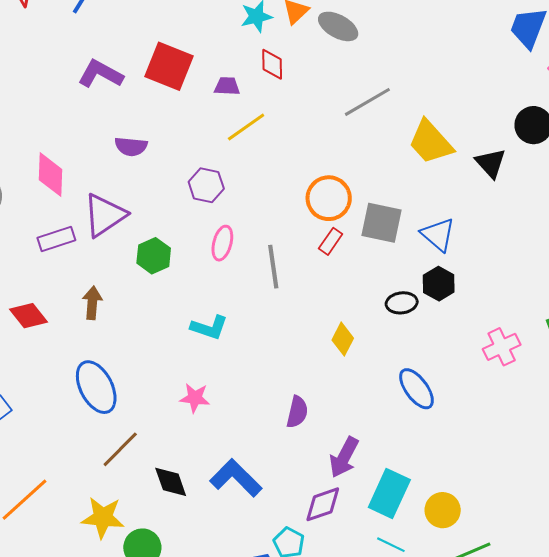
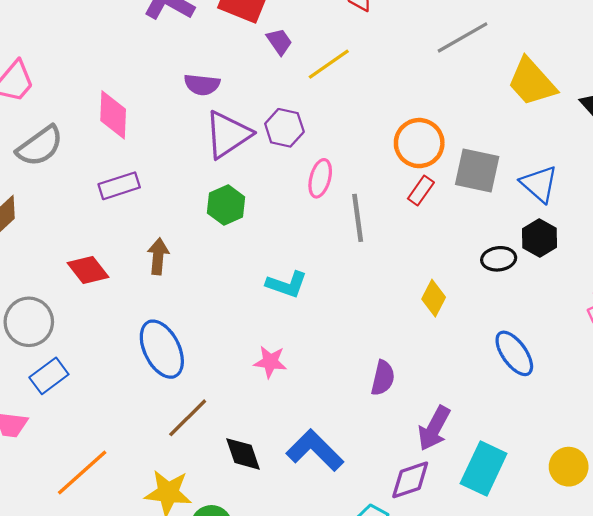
purple trapezoid: (227, 86) -> (279, 42), moved, turned 52
purple triangle: (105, 215) -> (228, 135), moved
pink ellipse: (222, 243) -> (320, 178), moved
yellow circle: (443, 510) -> (569, 467), moved

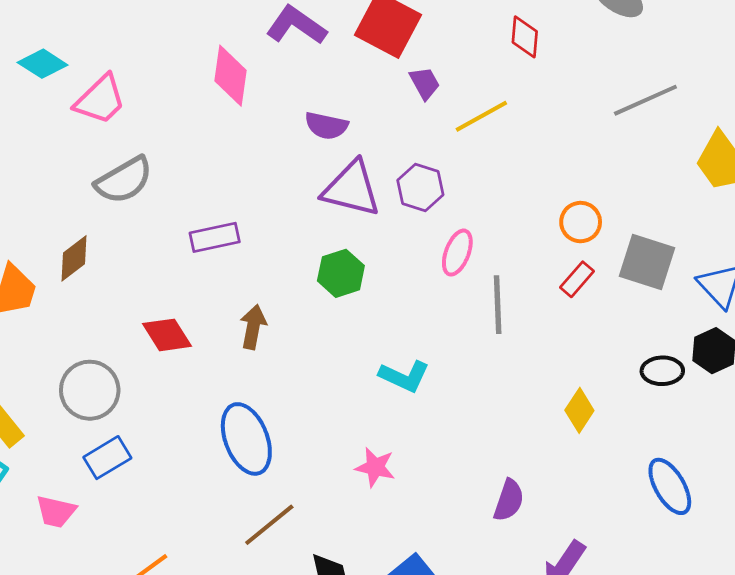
pink diamond: (113, 115) -> (231, 76), moved
purple triangle: (228, 135) -> (351, 189), turned 42
orange circle: (419, 143) -> (581, 222), size x0.7

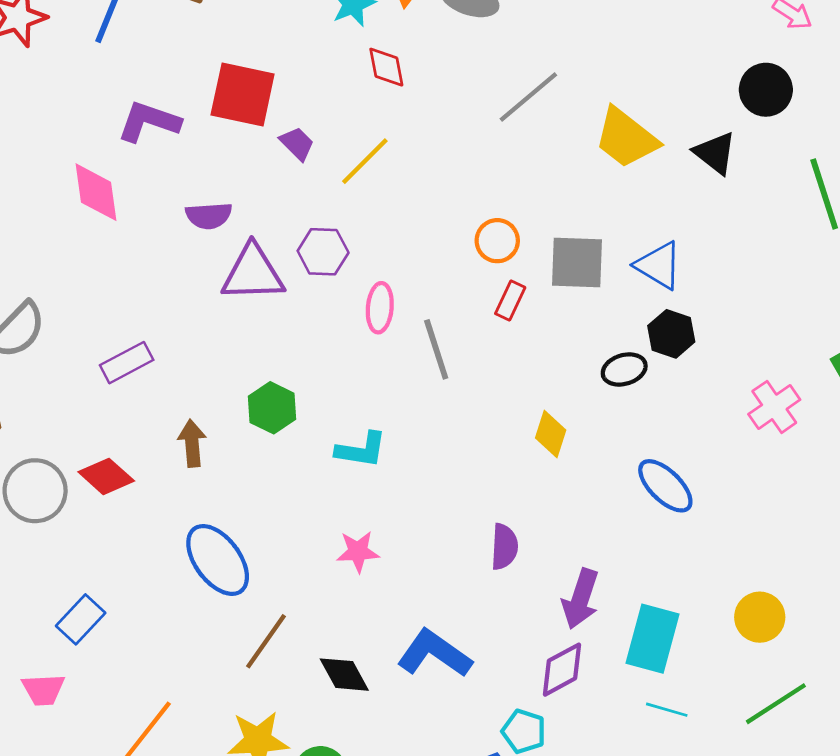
green hexagon: (341, 273) -> (272, 408), moved
gray circle: (90, 390) -> (35, 491), moved

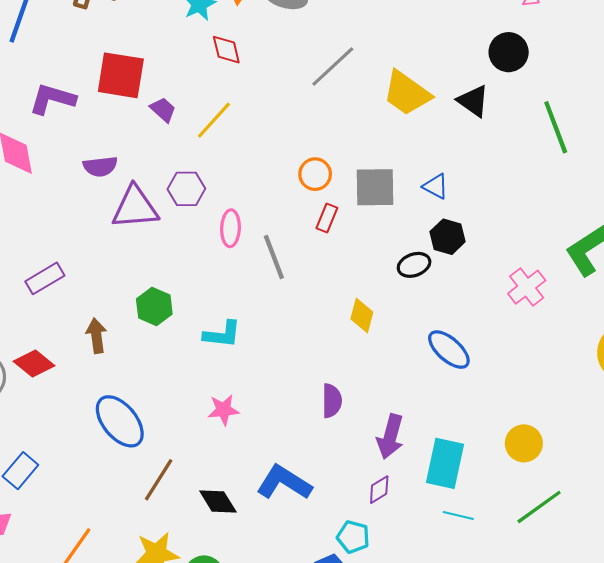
blue triangle: (659, 265) -> (436, 186), size x0.7
purple diamond: (562, 670) -> (379, 490), size x0.7

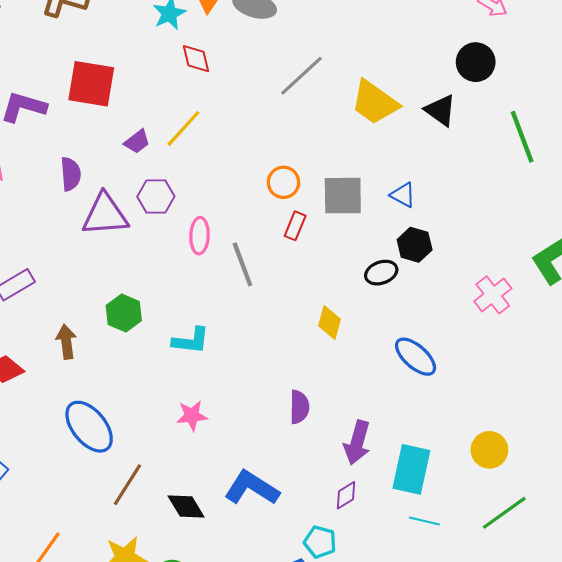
purple trapezoid: (163, 110) -> (137, 142), moved, turned 100
purple semicircle: (100, 166) -> (71, 174), turned -88

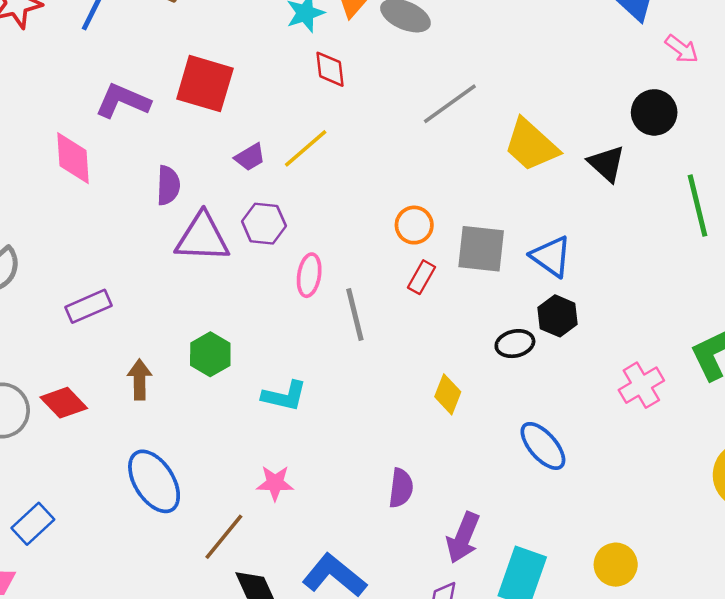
blue triangle: (403, 195) -> (551, 256), size x1.4
brown line: (127, 485) -> (224, 537), moved

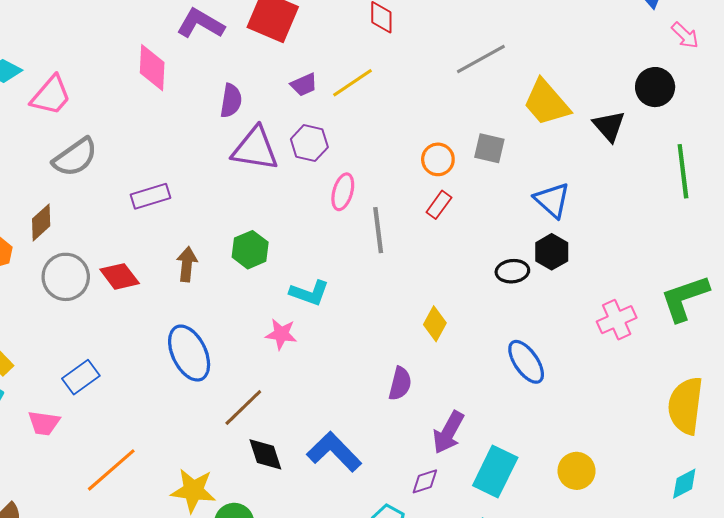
gray square: (481, 249) -> (489, 148), moved, size x0.7
yellow diamond: (448, 394) -> (435, 324), moved
pink star: (275, 483) -> (281, 334), moved

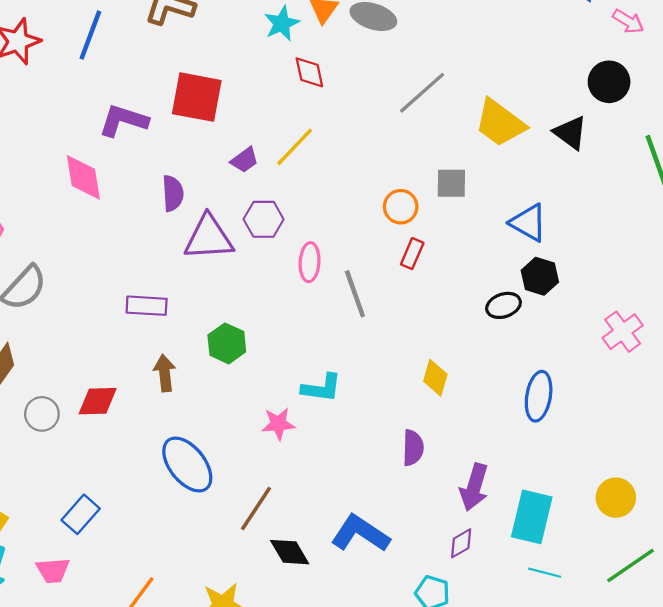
purple rectangle: (150, 196) -> (147, 306), moved, turned 33
red diamond: (120, 276) -> (98, 401), turned -42
gray circle: (66, 277) -> (42, 414), size x0.7
cyan L-shape: (309, 293) -> (322, 388), moved
blue ellipse: (526, 362) -> (539, 396), turned 57

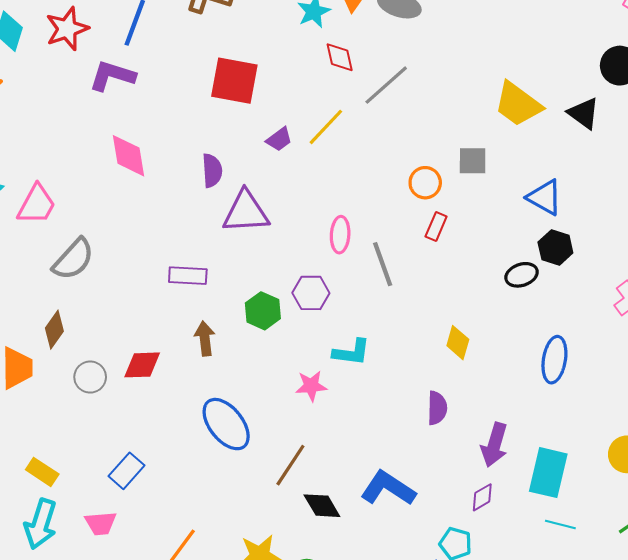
gray line: (422, 93) -> (386, 85), moved
purple L-shape: (123, 120) -> (112, 76), moved
purple hexagon: (264, 219) -> (311, 293), moved

